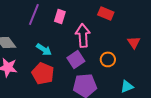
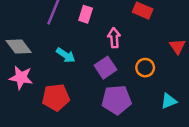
pink arrow: (83, 35) -> (114, 38), size x0.7
red pentagon: (43, 73) -> (56, 97), moved, turned -30

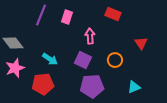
cyan arrow: (66, 55) -> (50, 59), moved
purple square: (105, 68) -> (83, 60), turned -30
pink star: (21, 78) -> (15, 68), turned -30

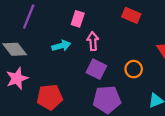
purple line: (41, 15) -> (29, 17), moved
pink arrow: (90, 36) -> (93, 41), moved
cyan arrow: (50, 59) -> (61, 46), moved, turned -49

